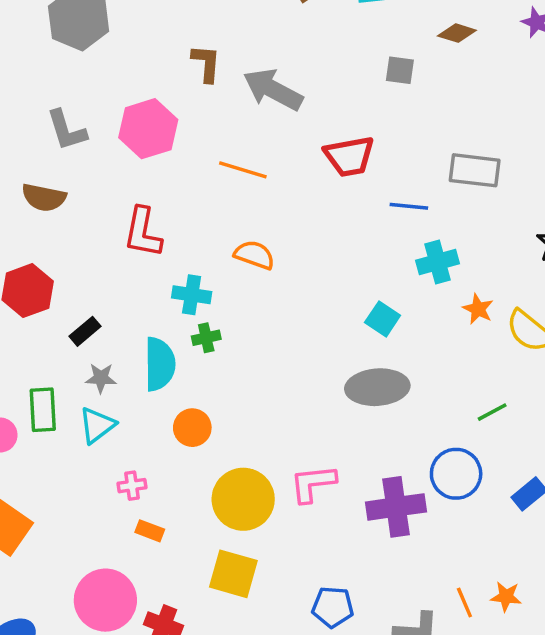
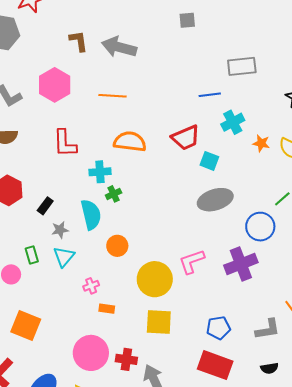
red trapezoid: (349, 156) -> (186, 138), moved
orange semicircle: (254, 255) -> (130, 142), size x1.4
green rectangle: (43, 410) -> (32, 255), size x0.7
blue circle: (456, 474) -> (260, 227), moved

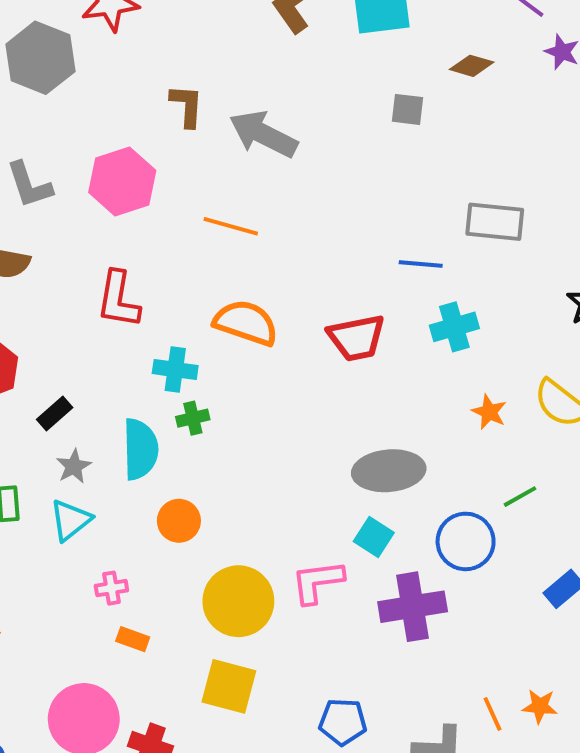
orange star: (261, 143) -> (489, 412), moved
cyan square: (209, 161) -> (374, 537), moved
gray star: (60, 230) -> (74, 466), turned -30

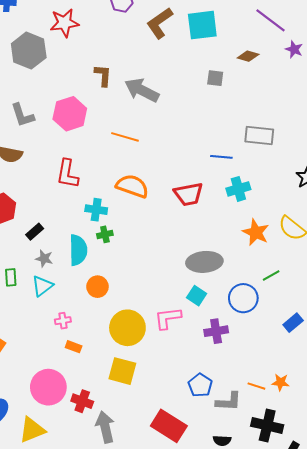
orange star: (489, 412) -> (256, 232), size x1.5
gray star: (74, 466) -> (44, 259), turned -30
purple cross: (413, 607) -> (216, 331), size x0.7
orange line: (493, 714) -> (256, 386), turned -48
blue pentagon: (343, 722) -> (200, 385), moved, turned 30

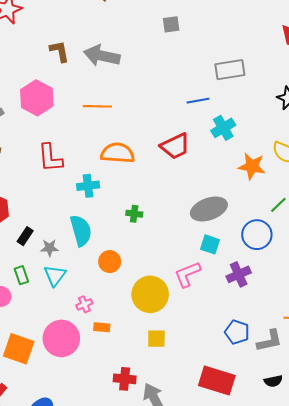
black rectangle: (35, 232) -> (25, 236), moved
green cross: (105, 234) -> (134, 214), moved, turned 35
yellow square: (122, 371) -> (156, 339), size x0.7
pink circle: (48, 387) -> (61, 338), moved

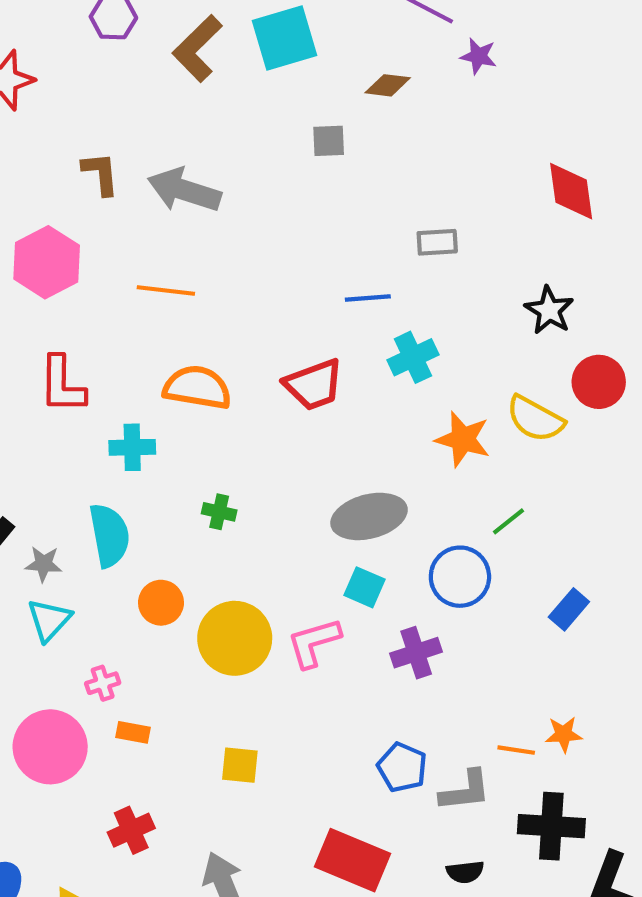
gray rectangle: (230, 70) -> (437, 242), size x0.7
yellow circle: (150, 294) -> (235, 638), moved
red cross: (125, 379) -> (131, 830), moved, turned -35

